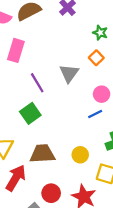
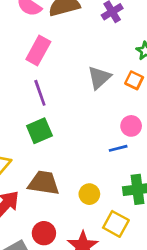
orange square: (96, 58) -> (134, 80), turned -32
gray triangle: (69, 73) -> (99, 78), moved
purple line: (37, 83) -> (40, 93), moved

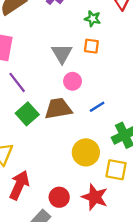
pink circle: (131, 126) -> (73, 81), moved
brown trapezoid: (44, 183) -> (58, 109), moved
yellow circle: (89, 194) -> (86, 152), size x1.5

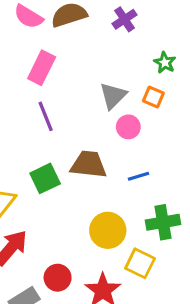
pink circle: (73, 81) -> (128, 127), moved
green square: (27, 114) -> (45, 178), moved

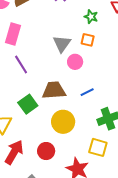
yellow circle: (108, 230) -> (63, 122), moved
red circle: (58, 278) -> (46, 151), moved

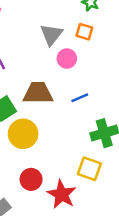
yellow circle: (63, 122) -> (23, 134), moved
red circle: (46, 151) -> (31, 179), moved

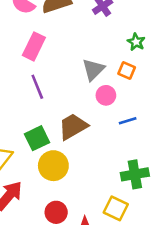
brown trapezoid: (38, 93) -> (73, 127), turned -36
blue line: (80, 98) -> (128, 121), moved

